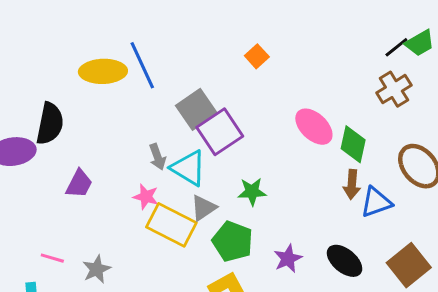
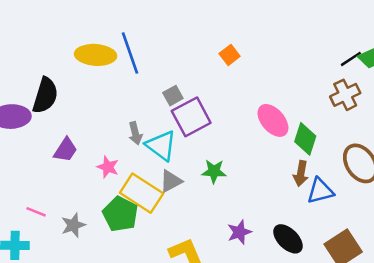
gray square: (196, 109) -> (173, 96), size x0.6
pink star: (146, 197) -> (108, 167), moved
green pentagon: (233, 241) -> (120, 214), moved

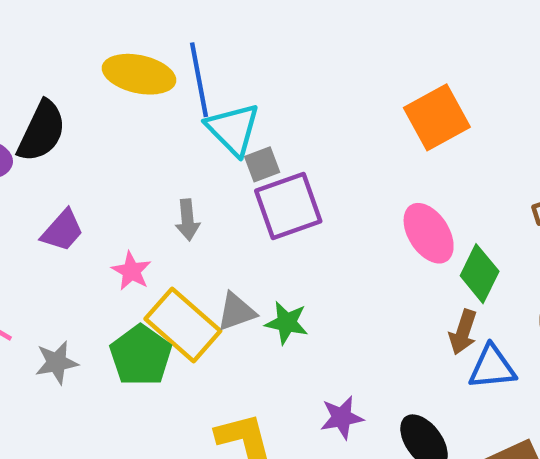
orange square: (230, 55) -> (437, 117), moved, size x1.8
cyan triangle: (161, 146) -> (233, 129), moved
green star: (214, 171) -> (287, 323), moved

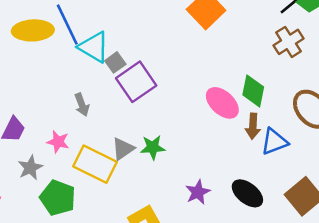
pink ellipse: (429, 233) -> (222, 103), moved
green pentagon: (141, 355) -> (58, 198), moved
gray star: (57, 363) -> (30, 168), moved

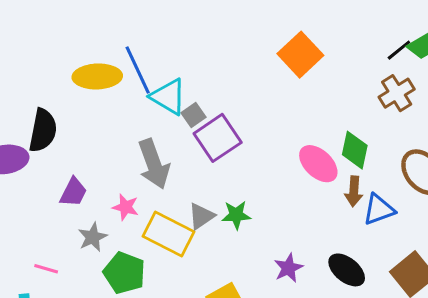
gray arrow: (82, 105) -> (154, 164), size x1.8

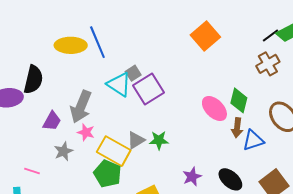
cyan triangle: (168, 97) -> (119, 84), moved
gray arrow: (154, 164) -> (81, 107), moved, turned 40
green pentagon: (124, 273) -> (108, 174), moved

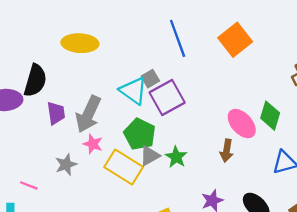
blue line: (97, 42) -> (178, 38), moved
purple trapezoid: (52, 121) -> (56, 113), moved, turned -40
brown arrow: (237, 128) -> (227, 151), moved
green star: (159, 140) -> (176, 157), turned 30
green pentagon: (108, 174) -> (140, 134), moved

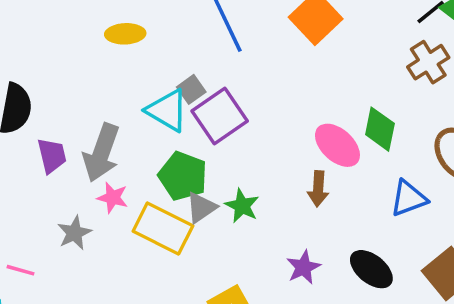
yellow ellipse: (80, 43) -> (125, 34), moved, size x0.7

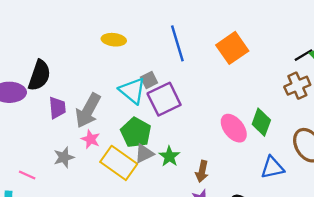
brown arrow: (318, 189) -> (202, 171), moved

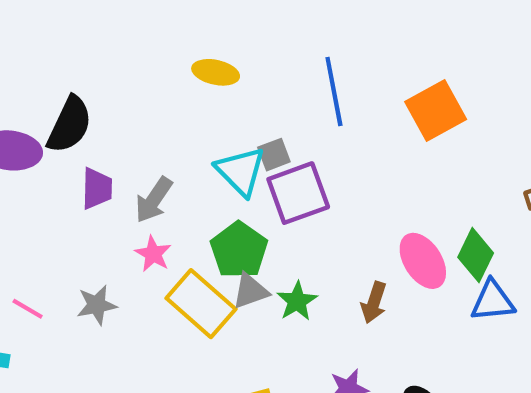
gray arrow: (88, 111) -> (154, 200), size x0.7
gray star: (64, 157) -> (97, 305), moved
blue triangle: (272, 167) -> (493, 301), moved
brown arrow: (202, 171) -> (374, 303), moved

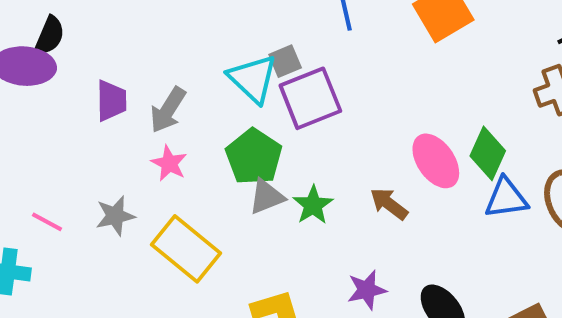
black semicircle: (70, 125) -> (50, 36), moved, size x0.7
brown arrow: (374, 303) -> (389, 204), turned 111
yellow rectangle: (201, 304) -> (186, 249), moved

